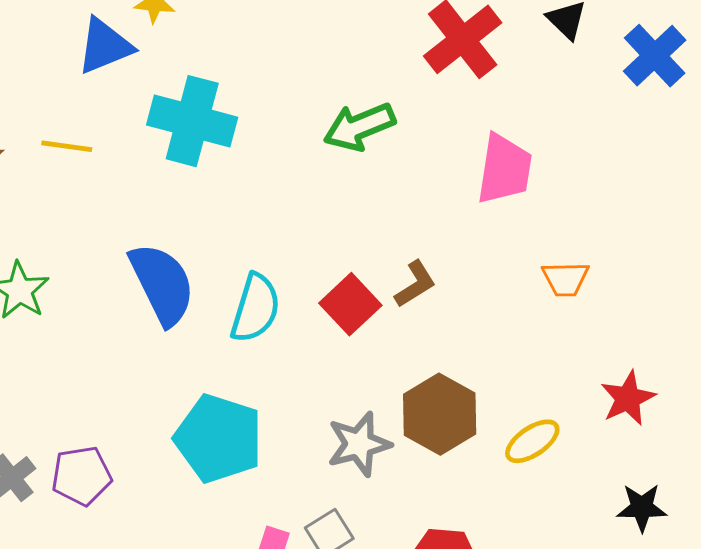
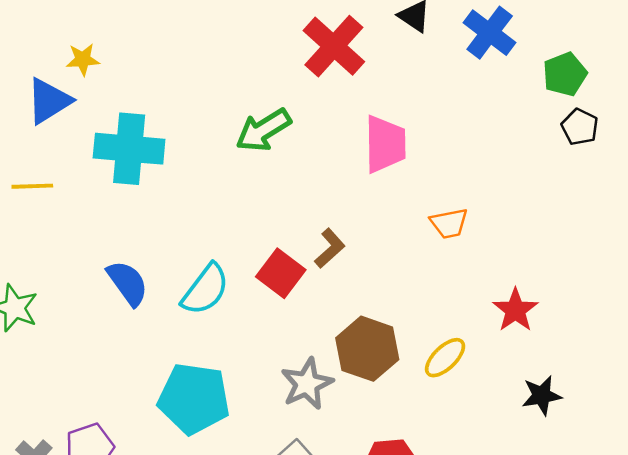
blue semicircle: (162, 284) -> (128, 283), size x0.7
cyan semicircle: (255, 308) -> (205, 289), turned 30

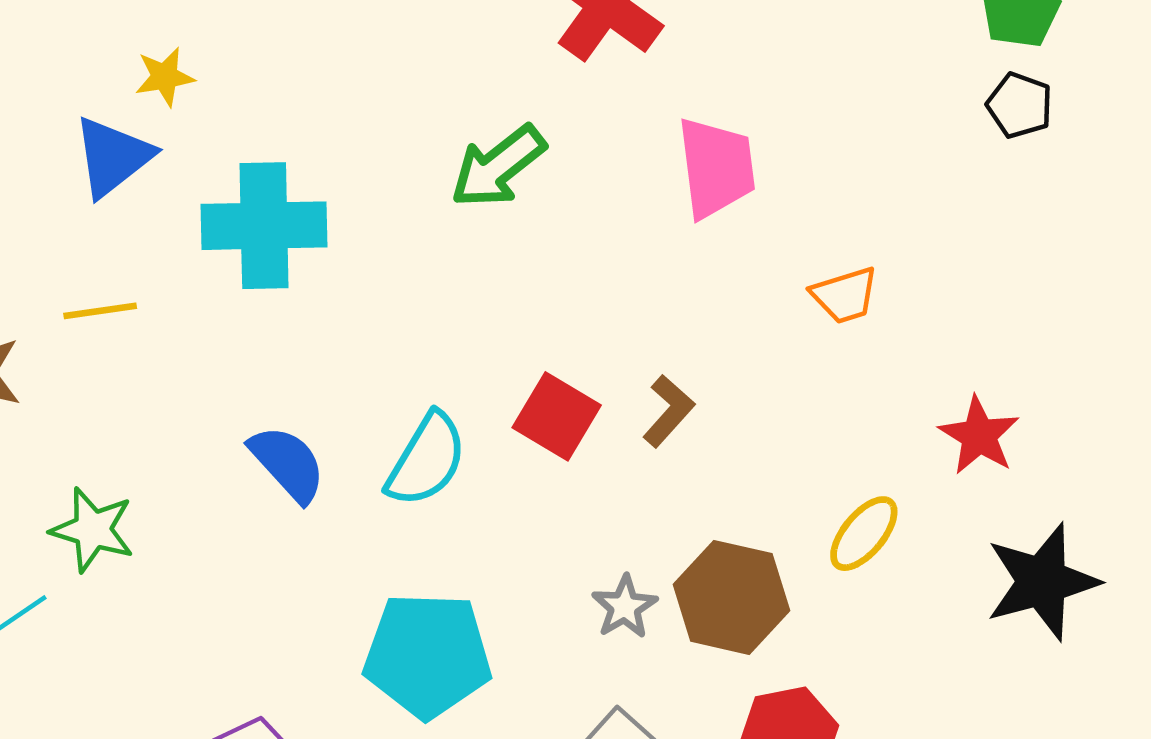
black pentagon: (580, 127) -> (1020, 105), moved
brown L-shape: (330, 248) -> (668, 411), moved
brown hexagon: (367, 349) -> (731, 597), moved
gray star: (307, 384) -> (625, 607), size x0.7
black star: (542, 395) -> (1042, 582), size x1.6

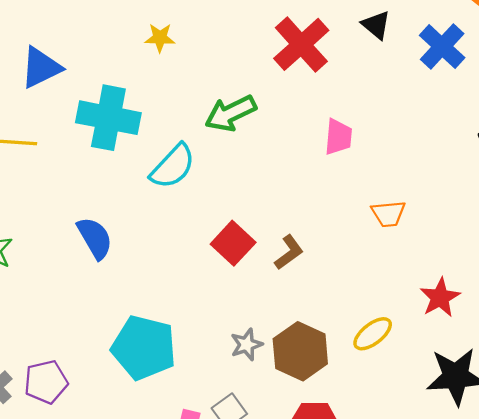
yellow star: (165, 77) -> (160, 38), moved
pink trapezoid: (716, 168) -> (338, 137), size x0.7
cyan semicircle: (427, 460) -> (173, 166), moved

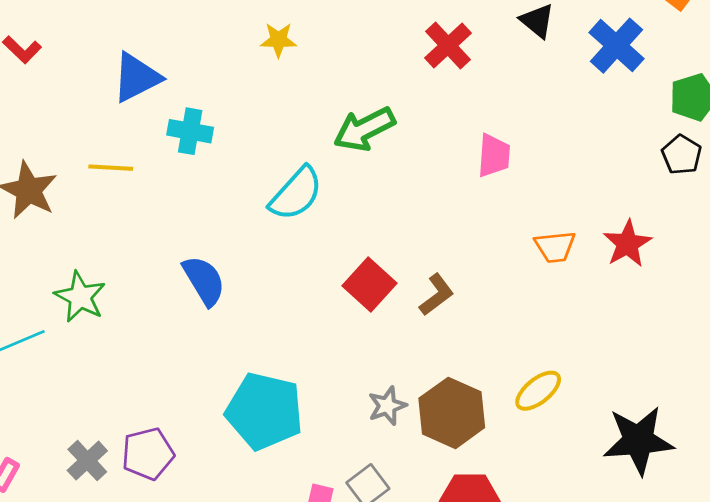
red cross: (301, 44) -> (448, 45), size x0.7
cyan cross: (108, 118) -> (190, 131), moved, size x0.6
red star: (440, 298) -> (627, 244), moved

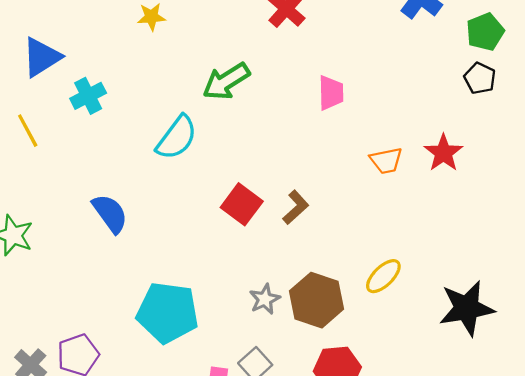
cyan cross: (190, 131) -> (88, 96), turned -32
yellow line: (111, 168) -> (28, 131), turned 64

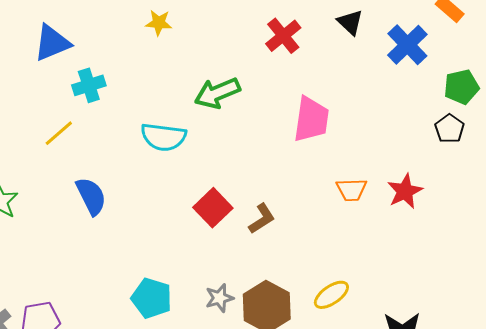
pink trapezoid: (331, 93) -> (311, 119), size x1.4
yellow line: (28, 131) -> (59, 133), moved, turned 68
cyan semicircle: (177, 138) -> (164, 137), turned 51
cyan pentagon: (168, 312) -> (152, 298), moved, size x0.7

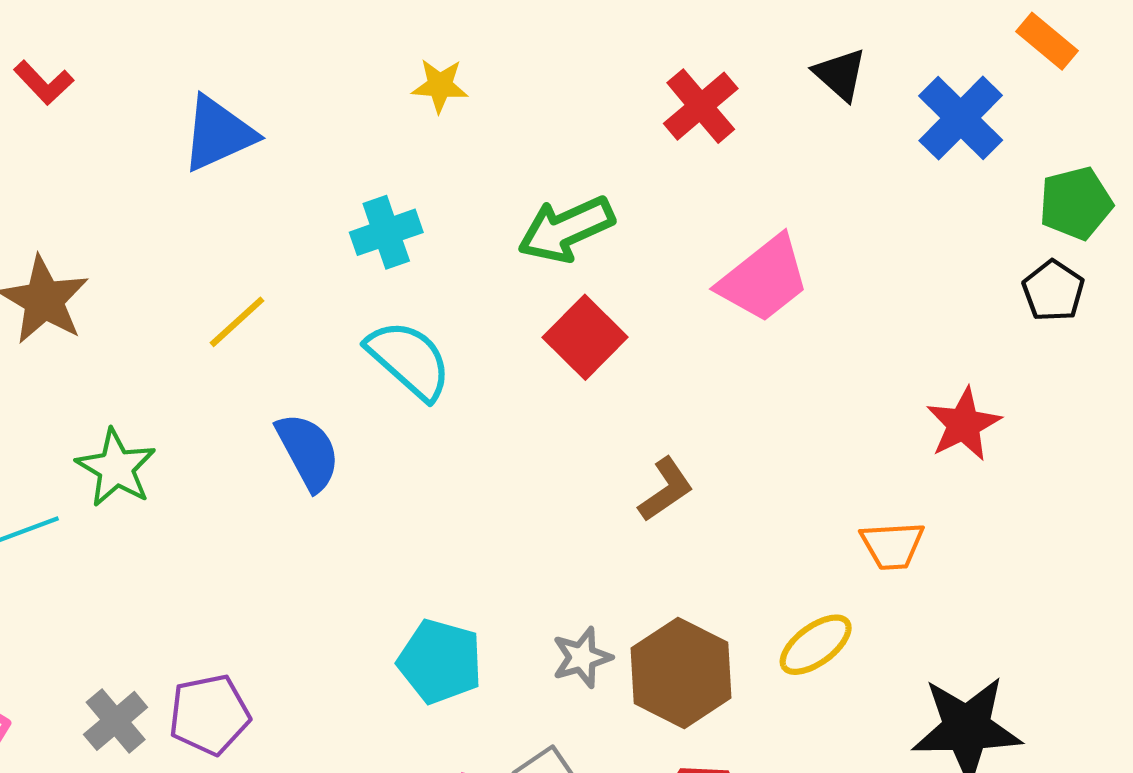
cyan cross: (89, 85) -> (386, 232), moved
pink trapezoid: (311, 119) -> (764, 279), turned 45
cyan semicircle: (164, 137) -> (409, 360), moved, turned -144
orange trapezoid: (351, 190) -> (892, 545), moved
red square: (213, 208) -> (585, 337), moved

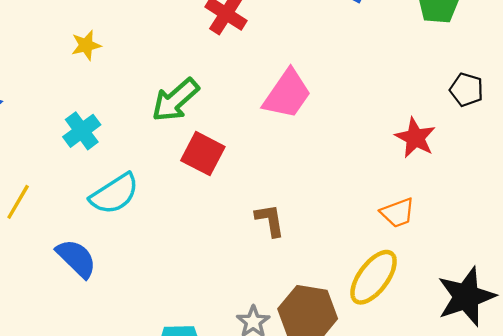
black pentagon: (1053, 291) -> (466, 90), moved
cyan semicircle: (409, 360) -> (114, 194), turned 123
brown L-shape: (666, 489) -> (270, 220), turned -48
yellow ellipse: (816, 645) -> (374, 277), size x1.4

